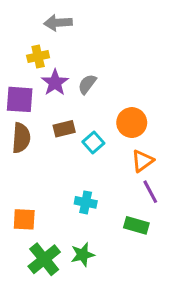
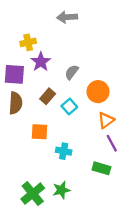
gray arrow: (58, 23) -> (67, 17), moved
gray semicircle: (87, 84) -> (72, 72), moved
brown rectangle: (64, 129) -> (48, 96), turned -35
orange square: (24, 219) -> (40, 132), moved

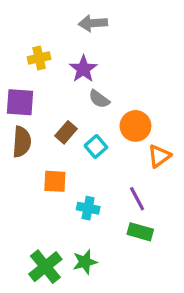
purple star: (41, 62) -> (83, 69), moved
gray semicircle: (72, 72) -> (99, 99), turned -91
orange triangle: (106, 120) -> (159, 156), moved
purple line: (112, 143) -> (137, 199), moved

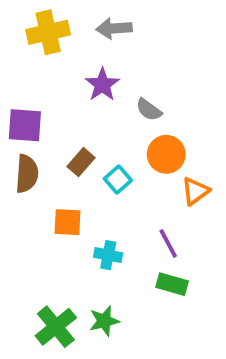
yellow cross: (39, 58) -> (48, 32), moved, size x1.5
gray semicircle: (99, 99) -> (149, 110), moved

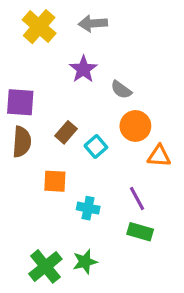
yellow cross: (48, 32) -> (39, 27), turned -36
orange triangle: (195, 191) -> (159, 156), turned 40

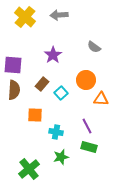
purple star: (83, 69) -> (53, 55), moved
gray semicircle: (121, 90) -> (94, 47), moved
green star: (85, 262) -> (61, 157), moved

